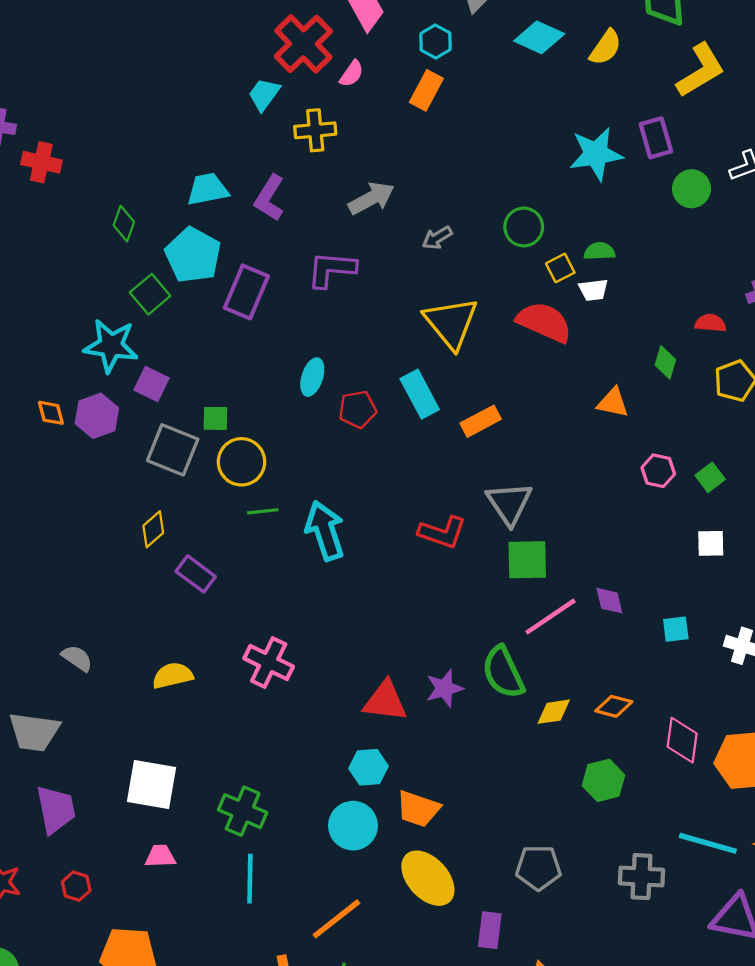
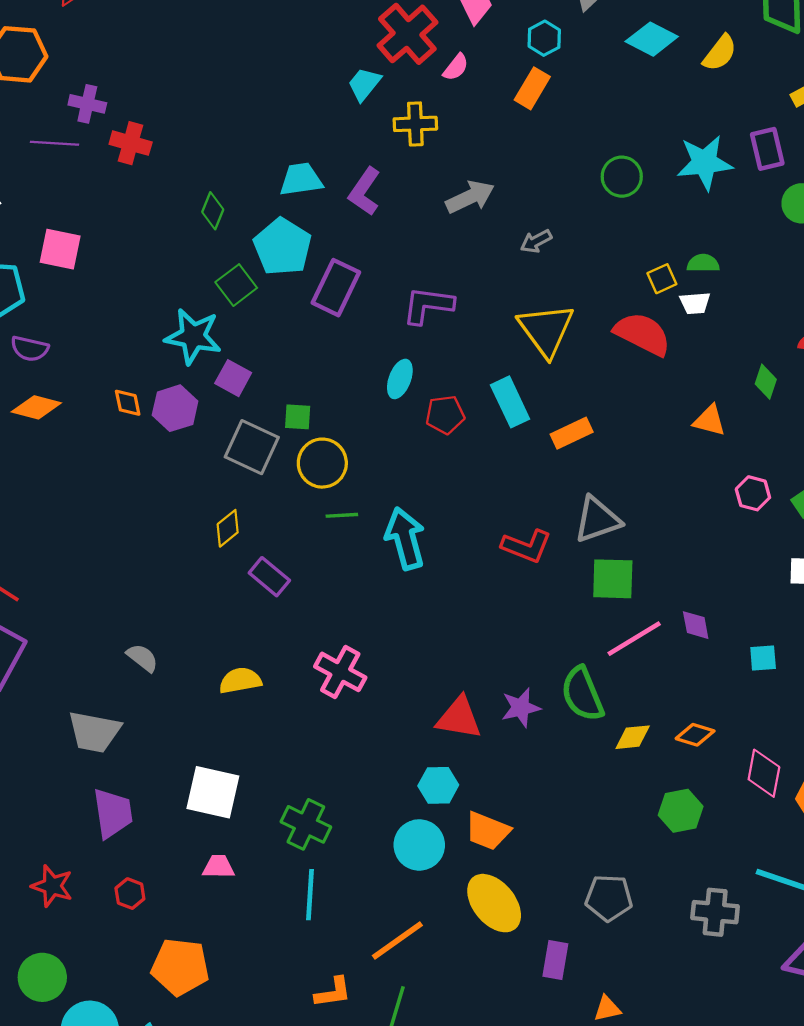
green circle: (524, 227) -> (622, 177), moved
purple L-shape: (331, 269) -> (428, 305), moved
gray triangle: (509, 503) -> (597, 520), turned 42

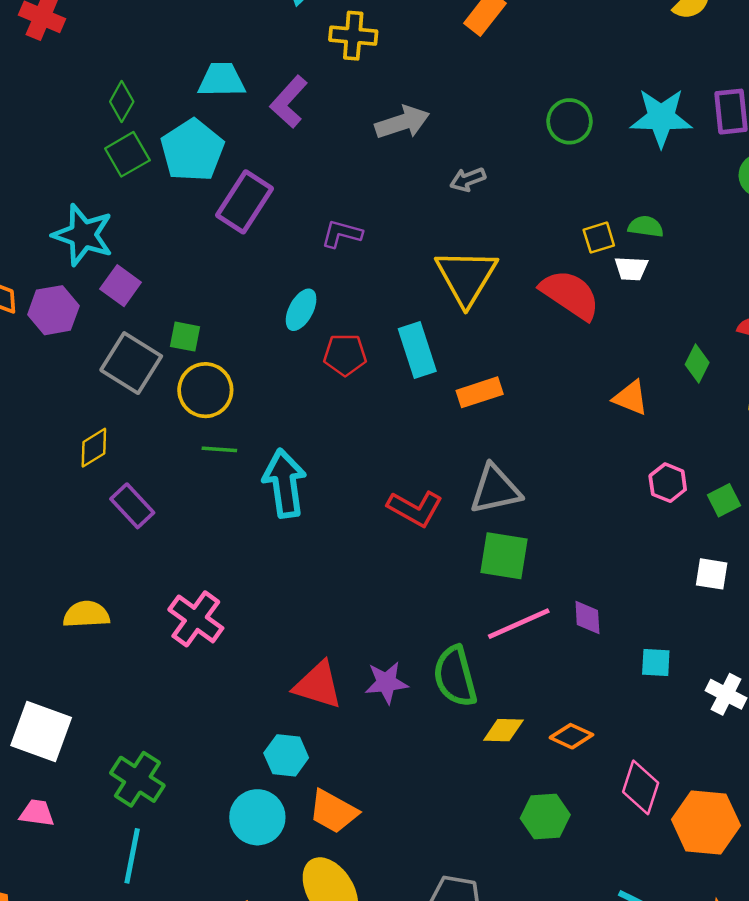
green square: (236, 285) -> (127, 154), moved
purple L-shape: (428, 305) -> (342, 234), size x0.7

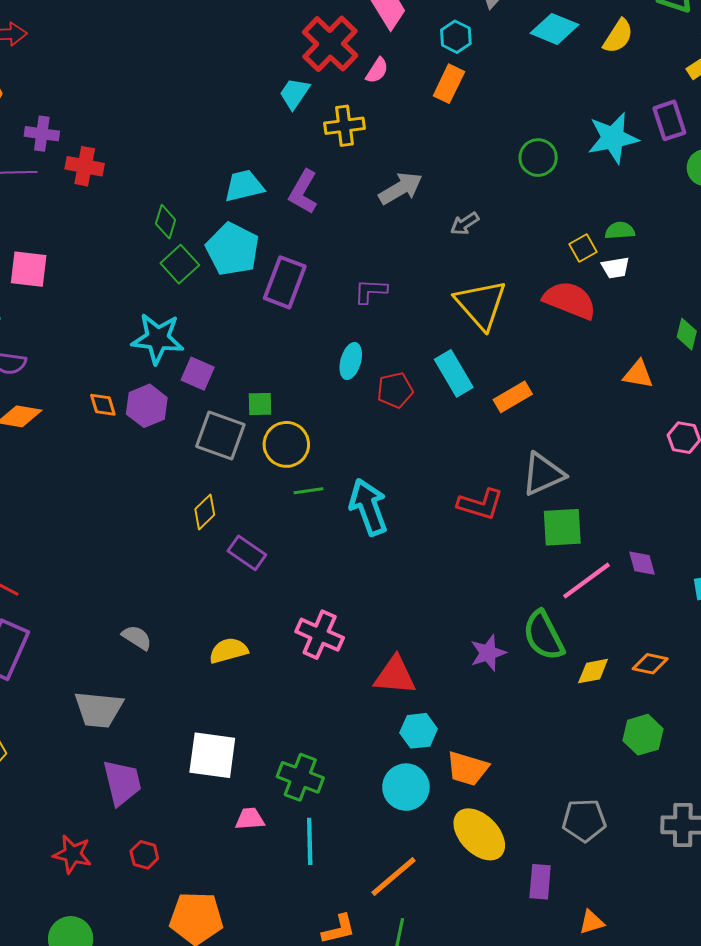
red triangle: (318, 685) -> (395, 675), moved
pink trapezoid: (37, 813) -> (250, 819), moved

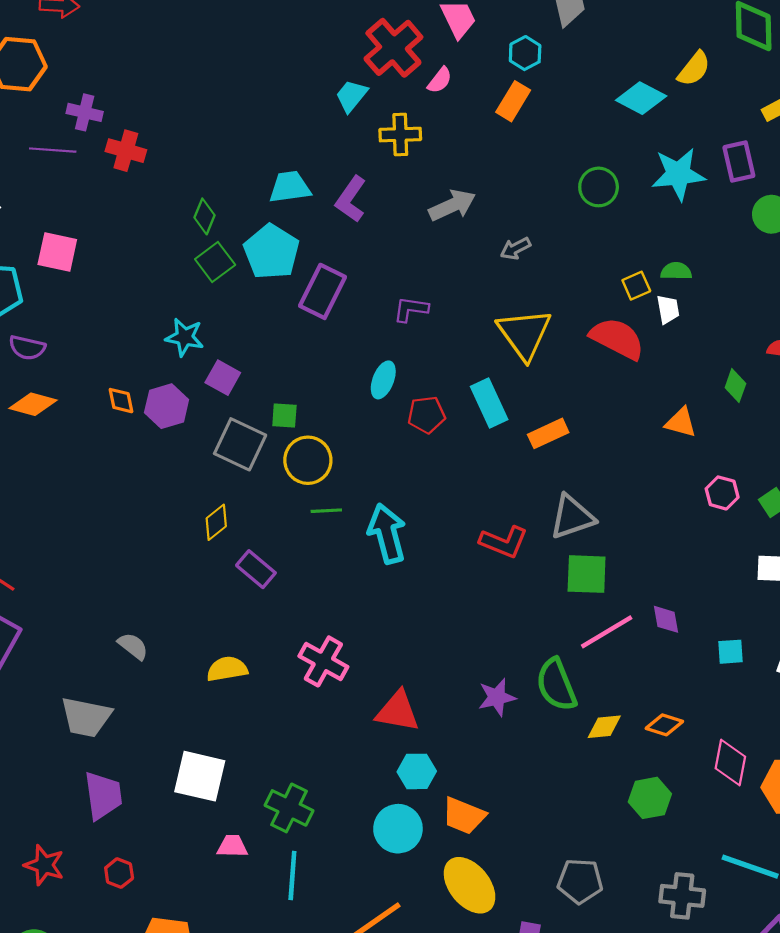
cyan diamond: (554, 29) -> (641, 98), moved
white trapezoid: (615, 268) -> (668, 309), turned -96
cyan star: (158, 339) -> (185, 337), size x0.7

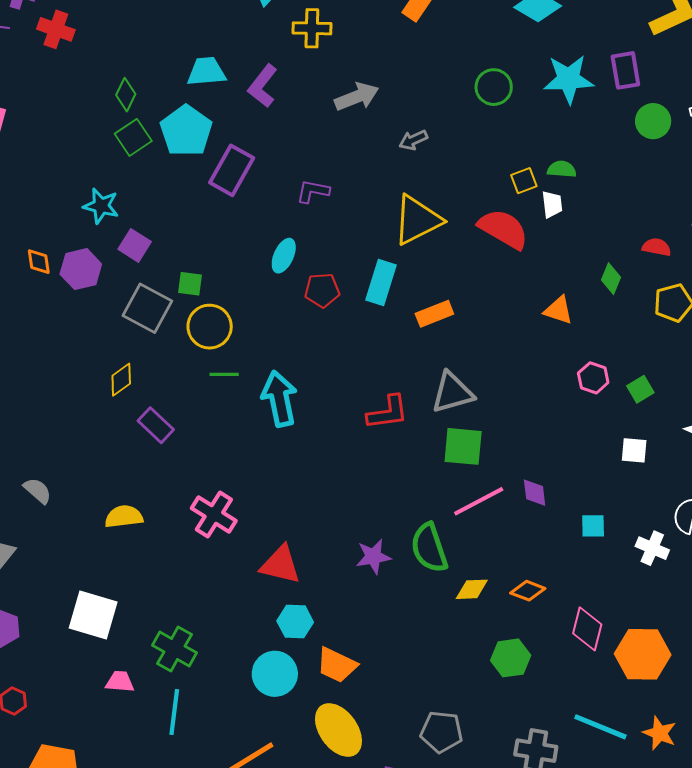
yellow triangle: (524, 334) -> (417, 220), turned 36
cyan rectangle: (489, 403) -> (381, 282), turned 39
red L-shape: (504, 542) -> (388, 412), turned -33

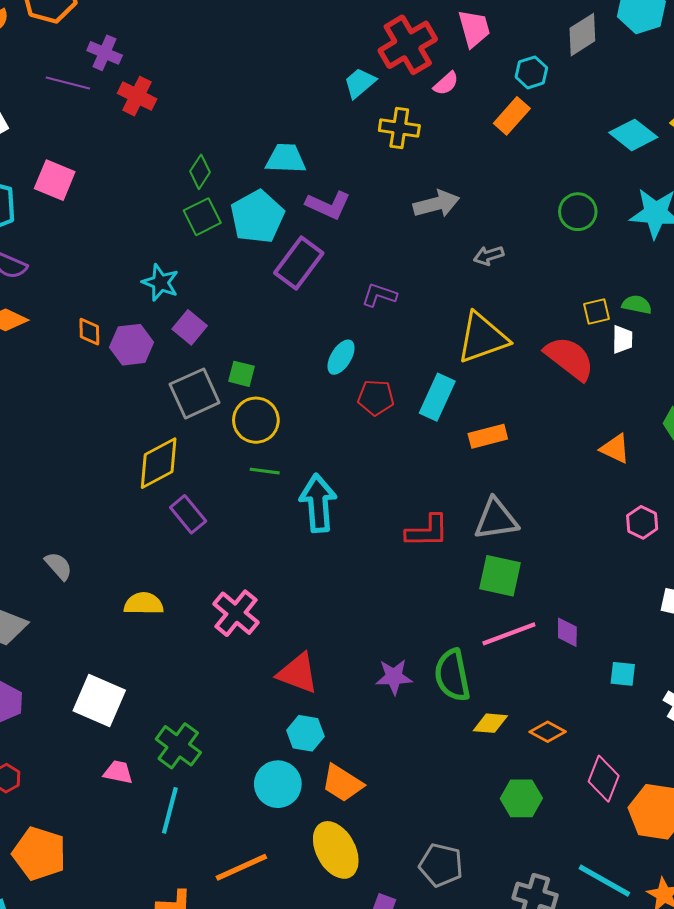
purple L-shape: (263, 86) -> (328, 205), moved, turned -111
gray square: (147, 308) -> (195, 393), turned 30
yellow diamond: (121, 380) -> (159, 463), size x1.6

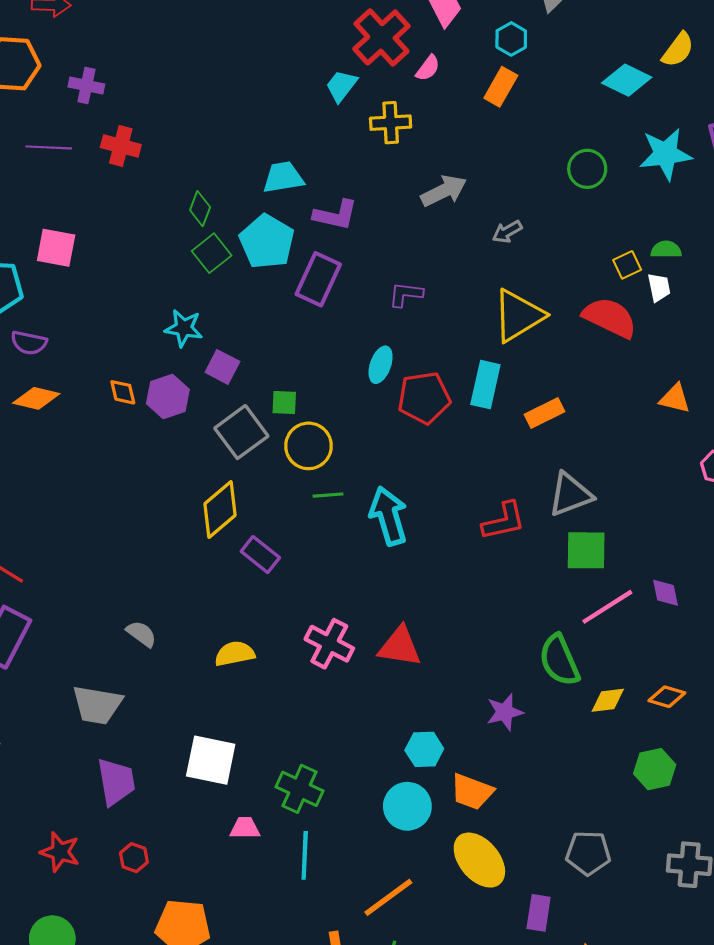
purple cross: (105, 53) -> (86, 86), moved
red pentagon: (376, 397) -> (424, 398), size x1.4
red triangle: (298, 673) -> (400, 647), moved
purple star: (394, 677) -> (505, 712), moved

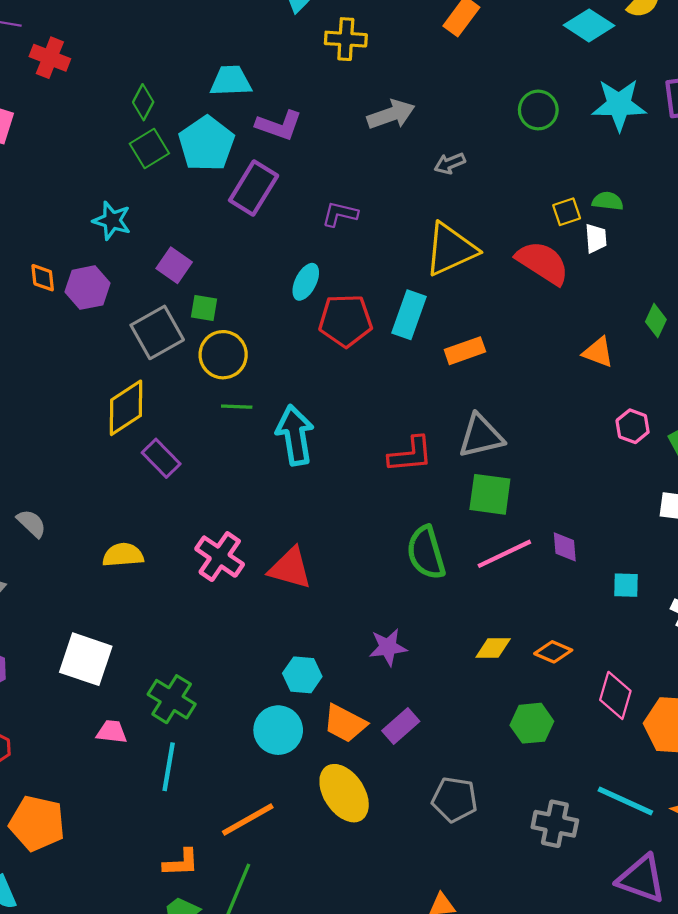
red cross: (121, 146) -> (50, 58), moved
purple square: (222, 367) -> (174, 265), moved
green semicircle: (559, 660) -> (426, 553), moved
purple rectangle: (539, 913) -> (401, 726), moved, turned 33

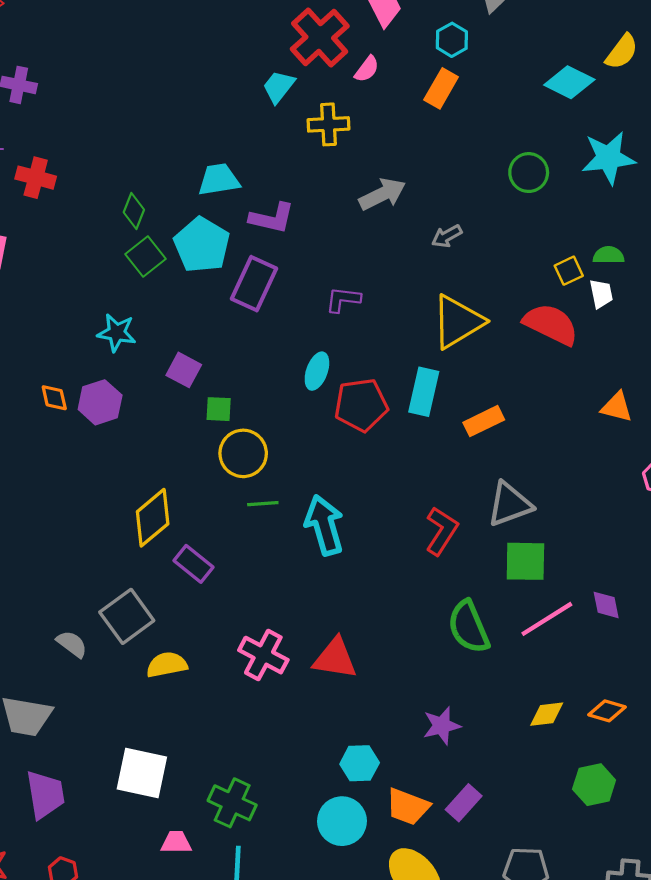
gray square: (157, 332) -> (127, 616), moved
red L-shape: (410, 454) -> (442, 531), turned -45

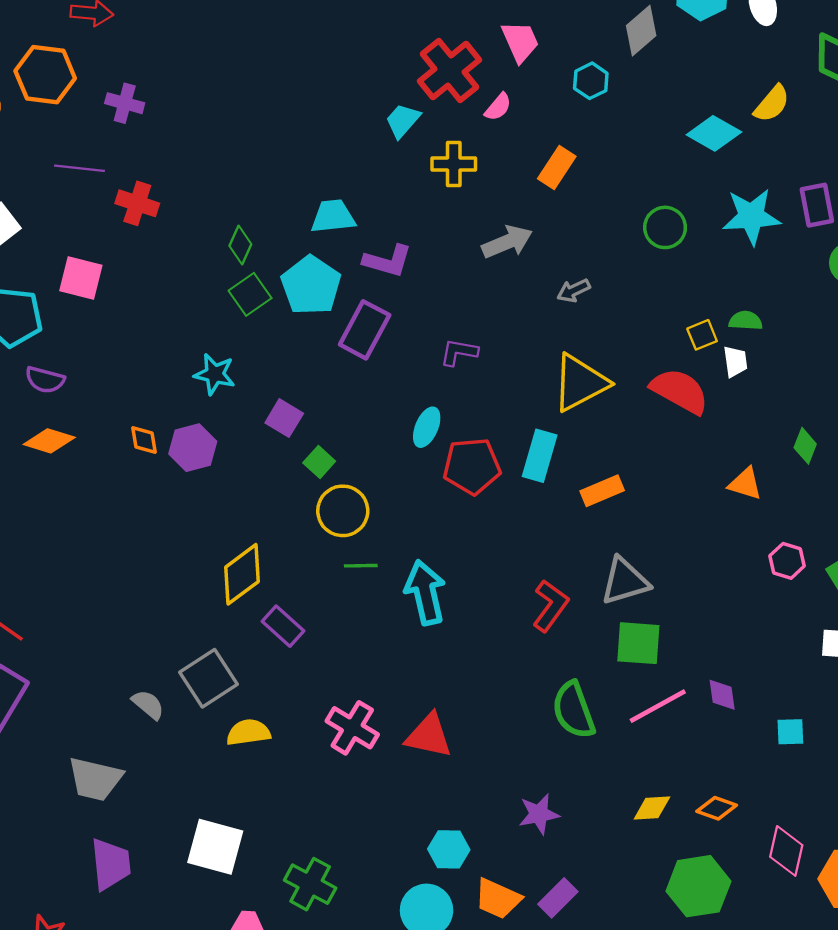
orange rectangle: (441, 88) -> (557, 167), moved
green square: (219, 409) -> (319, 462), turned 36
green hexagon: (594, 785) -> (698, 886), size x1.4

